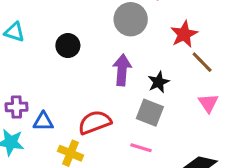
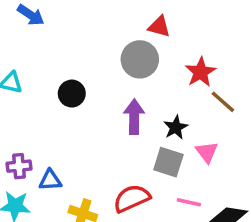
pink triangle: (208, 103) -> (207, 152), moved
red semicircle: (95, 122) -> (132, 198), moved
pink line: (141, 148) -> (189, 202), moved

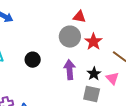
red star: (201, 72) -> (93, 42), moved
pink triangle: (207, 152) -> (112, 78), moved

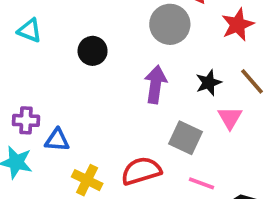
red star: (93, 42) -> (238, 25), moved
black star: (94, 74) -> (209, 83), moved

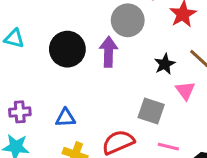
black circle: (93, 51) -> (67, 49), size x1.5
purple arrow: (156, 84) -> (109, 52), moved
blue triangle: (57, 140) -> (65, 118), moved

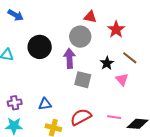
black circle: (67, 49) -> (40, 47), moved
gray square: (151, 111) -> (83, 80), moved

